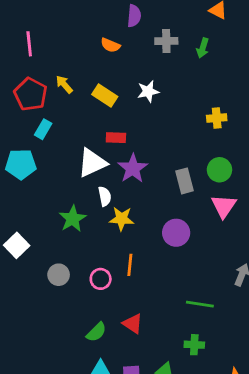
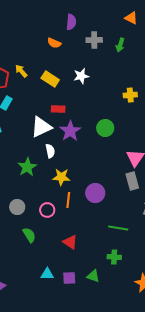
green circle: (219, 170) -> (105, 128), moved
gray rectangle: (184, 181) -> (132, 181), moved
yellow star: (122, 219) -> (61, 177), moved
purple circle: (176, 233) -> (95, 193), moved
green semicircle: (96, 332) -> (29, 235), moved, turned -77

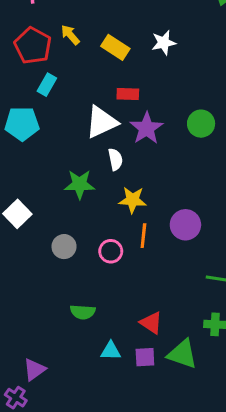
green star: (27, 167) -> (80, 184), turned 30
green semicircle: (29, 235) -> (83, 312), moved, turned 126
red triangle: (70, 242) -> (151, 323), moved
green triangle: (93, 276) -> (182, 354), size x1.5

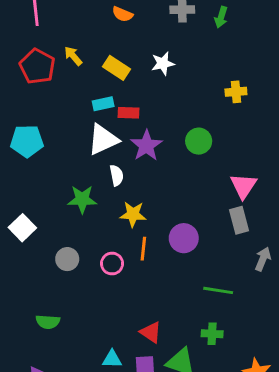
cyan rectangle: (47, 85) -> (103, 104), moved, turned 48
green semicircle: (83, 312) -> (48, 322), moved

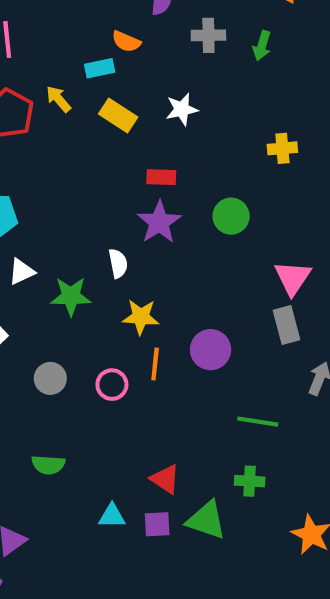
cyan rectangle: (103, 104) -> (100, 68), moved
red rectangle: (128, 113) -> (161, 177), moved
white triangle: (103, 140) -> (22, 272), moved, size x0.6
green semicircle: (48, 322) -> (48, 465), moved

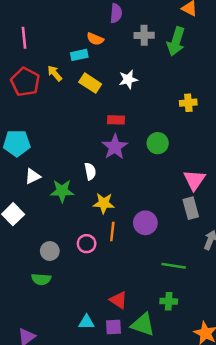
green arrow: (262, 46) -> (176, 41), size x1.6
gray circle: (50, 378) -> (50, 251), moved
green semicircle: (48, 465) -> (41, 279), moved

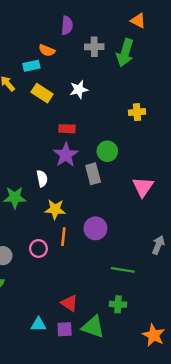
gray rectangle: (191, 208) -> (93, 174), moved

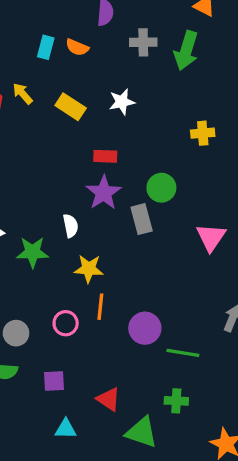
cyan rectangle: (31, 66) -> (46, 47), moved, turned -63
purple circle: (95, 228) -> (145, 328), moved
purple square: (65, 329) -> (54, 381), moved

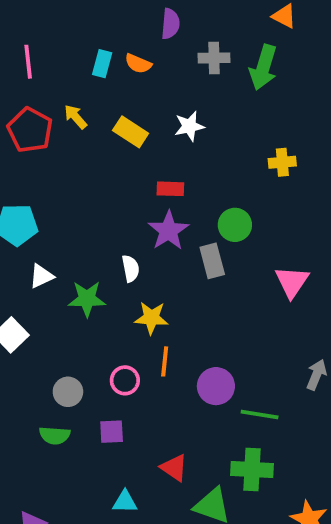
purple square: (54, 381) -> (112, 432), moved
green cross: (176, 401) -> (252, 470), size x1.5

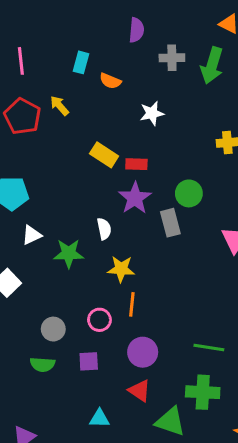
orange semicircle: (138, 64) -> (110, 81), moved
yellow rectangle: (131, 132) -> (104, 155), moved
purple circle: (216, 386) -> (143, 352), moved

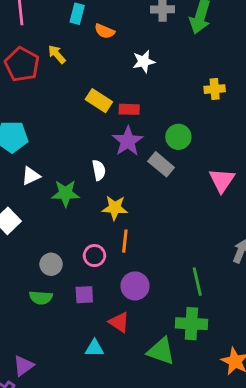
gray rectangle: (170, 223) -> (161, 164), turned -35
green line: (209, 348) -> (197, 282), turned 68
red triangle: (140, 391) -> (119, 322), moved

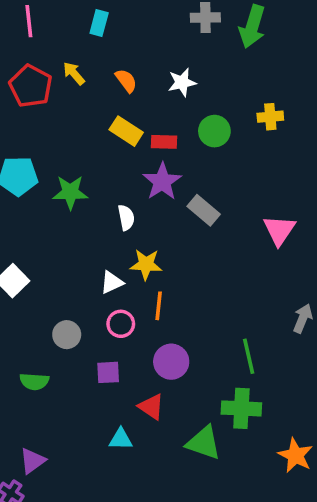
orange semicircle: (105, 31) -> (126, 81), moved, turned -150
green circle: (178, 137) -> (214, 131), moved
white triangle: (31, 176) -> (112, 282), moved
green star: (65, 193) -> (70, 192), moved
green semicircle: (41, 298) -> (34, 381), moved

